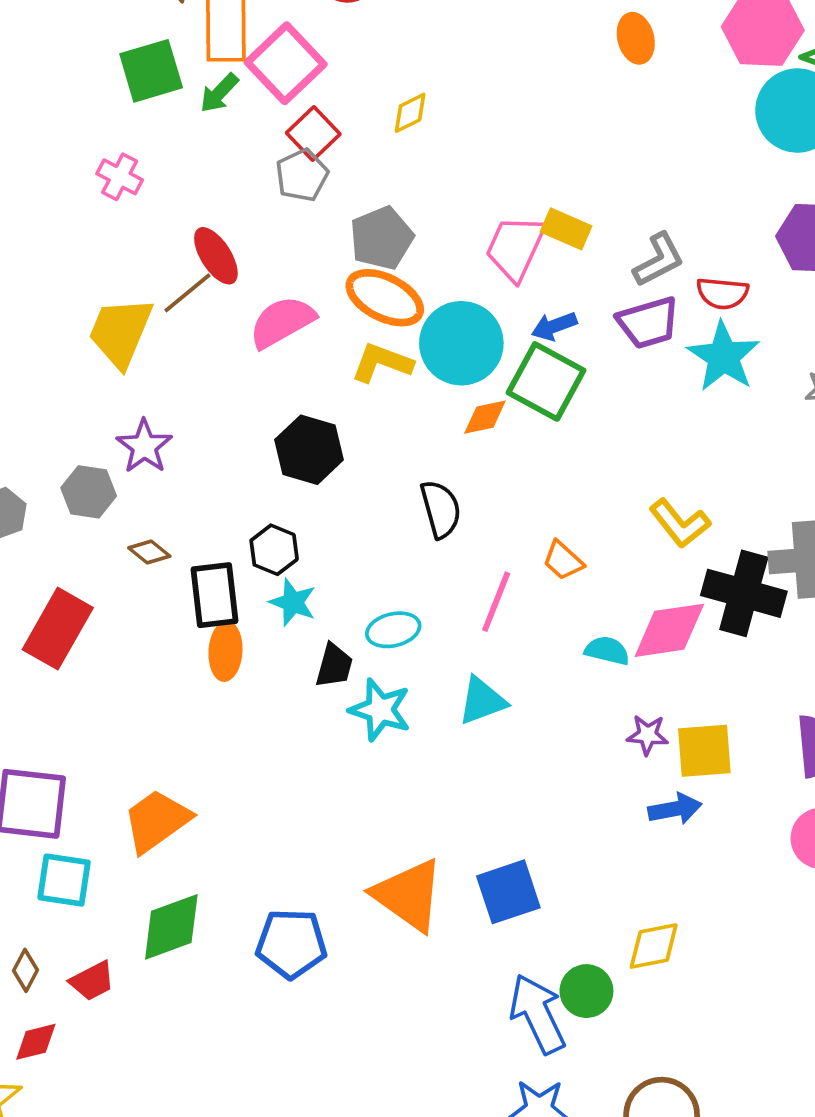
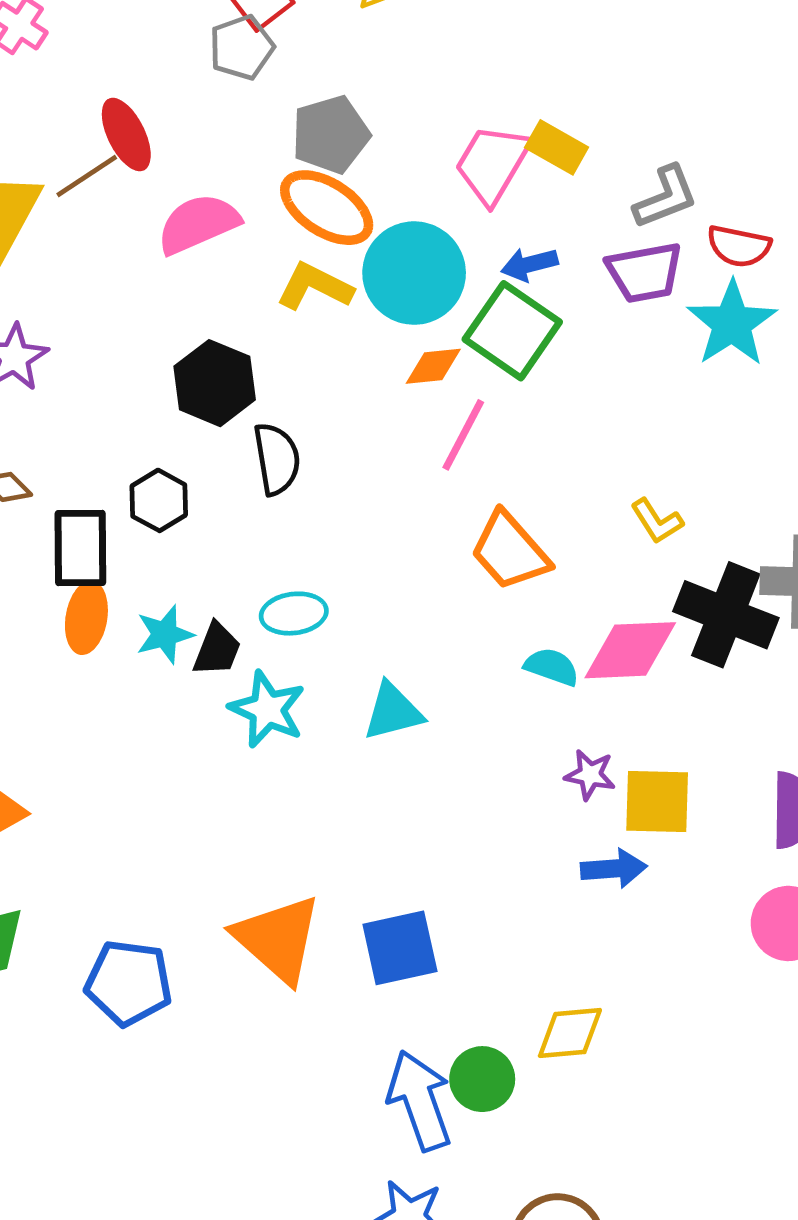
black semicircle: (441, 509) -> (277, 459), moved
yellow L-shape: (680, 523) -> (657, 521), size x0.7
orange trapezoid: (563, 560) -> (510, 551), size x1.6
cyan star: (293, 602) -> (165, 634), moved, turned 30
pink line: (496, 602) -> (463, 435), moved

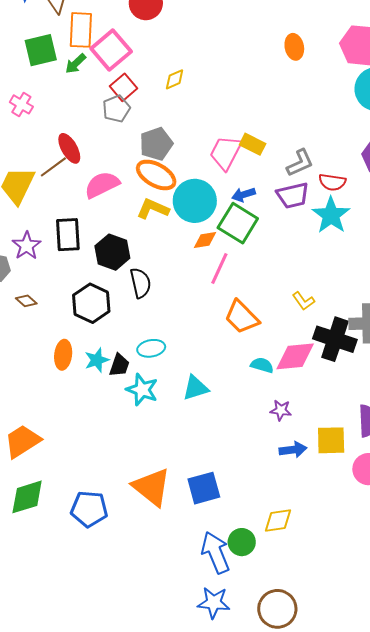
black hexagon: (159, 500) -> (91, 303), size x1.5
black rectangle: (80, 548) -> (68, 235), moved
yellow square: (657, 801) -> (331, 440), moved

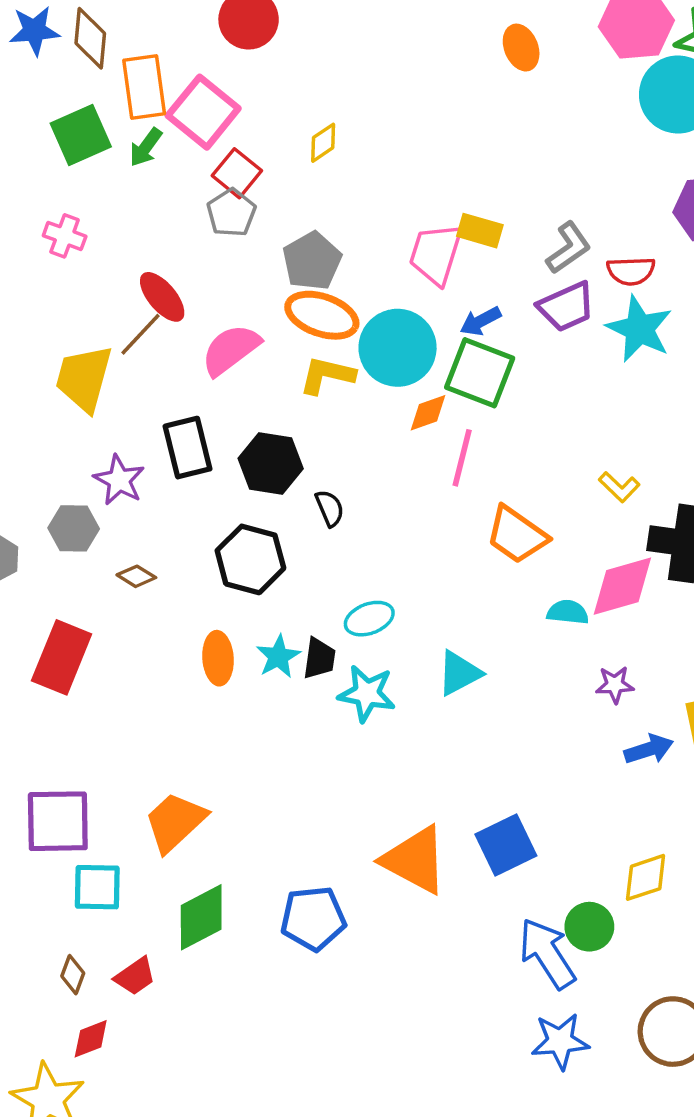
black semicircle: (141, 283) -> (330, 508), size x0.7

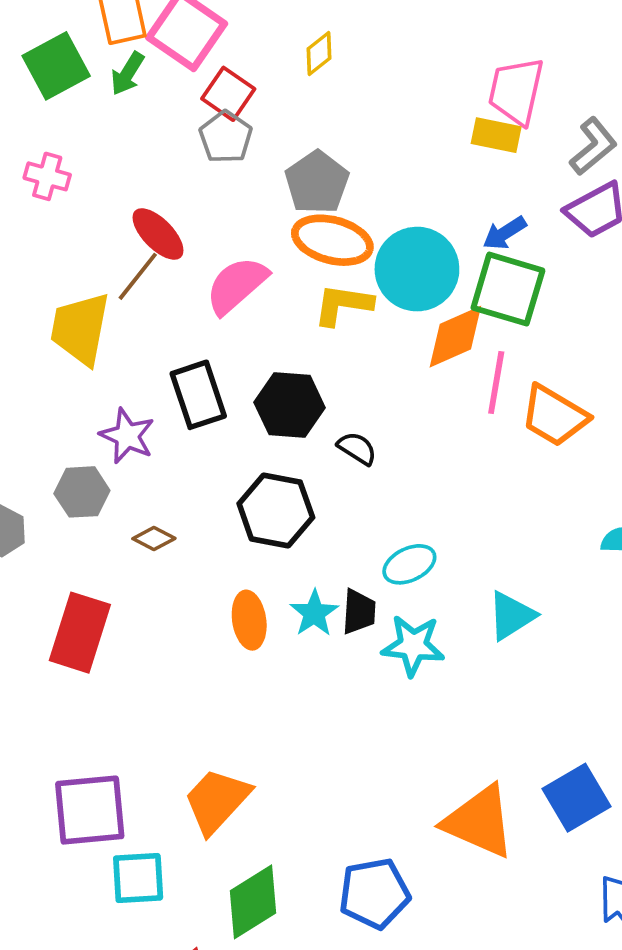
pink trapezoid: (436, 254) -> (516, 91), moved
orange diamond: (428, 413) -> (455, 337), size x1.5
black semicircle: (330, 508) -> (357, 448), turned -30
orange trapezoid: (517, 535) -> (554, 416), moved

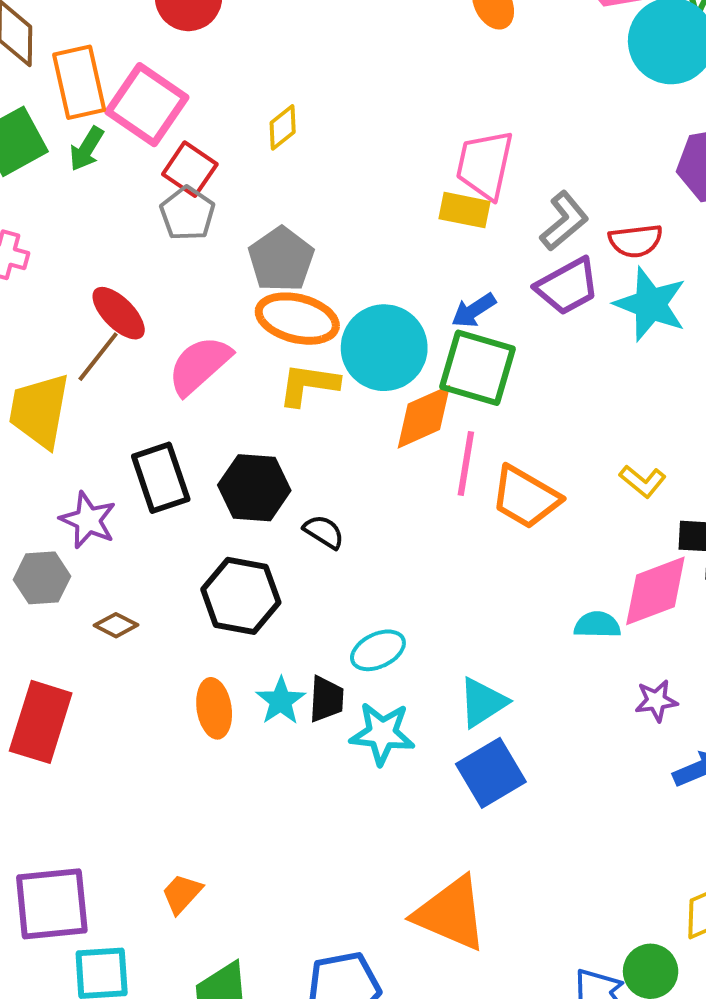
blue square: (577, 798) -> (491, 773), moved
orange trapezoid: (217, 801) -> (182, 894), size x0.6

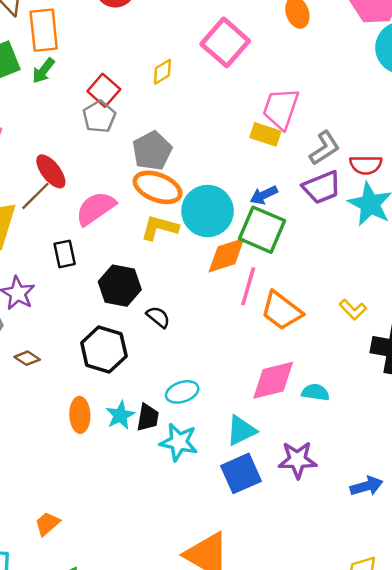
pink square: (147, 105) -> (225, 42), moved
black rectangle: (161, 478) -> (65, 254), moved, size x0.7
pink diamond: (655, 591) -> (273, 380), moved
purple star: (656, 701) -> (297, 460), moved, size x1.5

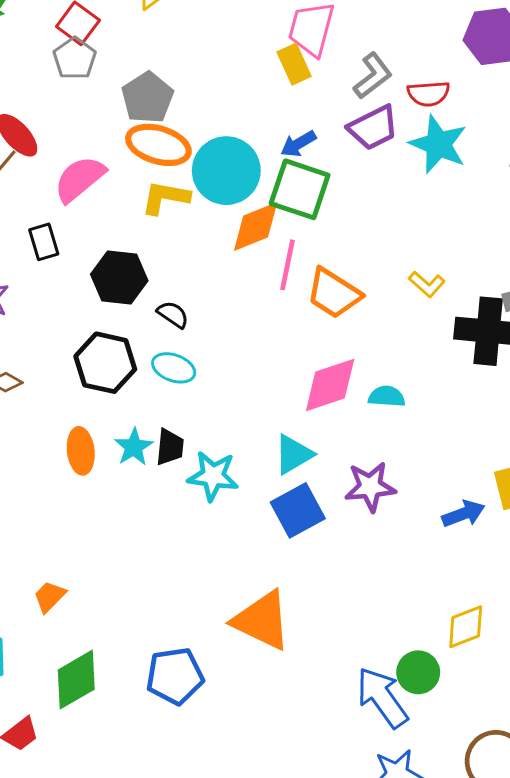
yellow rectangle: (265, 134) -> (294, 64), turned 52
cyan ellipse: (182, 392) -> (174, 368), moved, turned 44

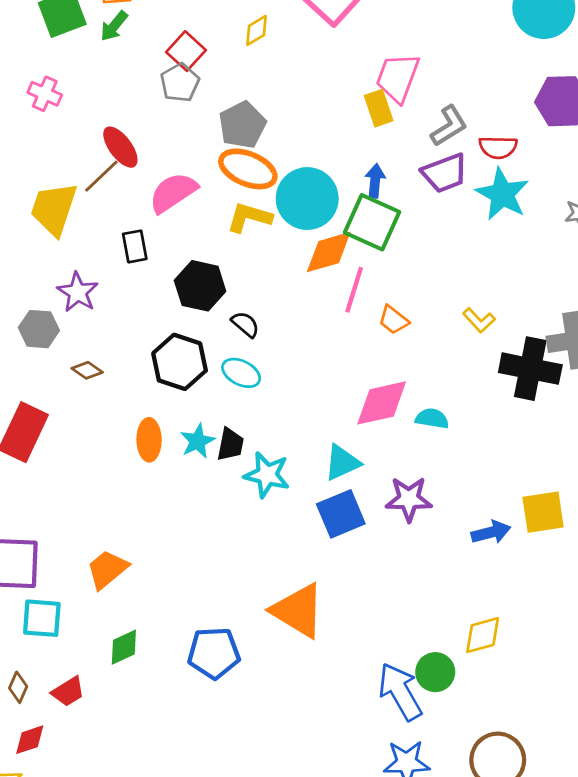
blue arrow: (298, 144) -> (375, 181), turned 120
orange trapezoid: (334, 293) -> (393, 320), size x0.6
orange trapezoid: (50, 597) -> (107, 569), size x1.4
green diamond: (76, 680) -> (124, 647), size x0.7

